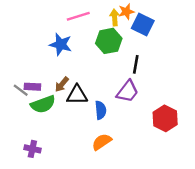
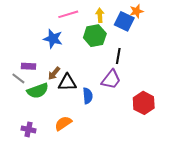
orange star: (126, 12) -> (137, 11), moved
purple rectangle: (32, 87) -> (29, 66), moved
orange semicircle: (102, 142) -> (63, 123), moved

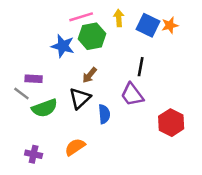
orange star: (137, 11) -> (170, 25), moved
green hexagon: (95, 36) -> (92, 36), moved
brown arrow: (54, 73) -> (90, 75), moved
purple trapezoid: (111, 79) -> (132, 95), turned 105
black triangle: (67, 83) -> (80, 98), turned -42

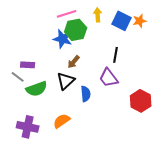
blue star: (63, 46) -> (63, 39), moved
purple cross: (34, 154) -> (28, 127), size x1.5

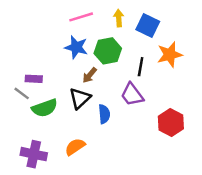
orange star: (140, 21) -> (170, 55), moved, size x1.5
green hexagon: (76, 30) -> (108, 51), moved

